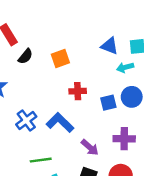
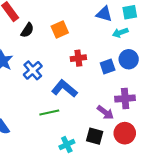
blue cross: (26, 120) -> (33, 70), moved
purple arrow: (90, 147) -> (105, 112), moved
green line: (41, 160) -> (49, 113), moved

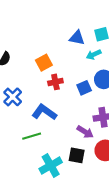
orange square: (60, 29) -> (44, 63), moved
cyan cross: (67, 145) -> (51, 165), size x1.5

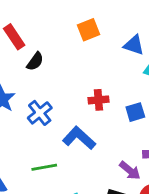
orange square: (44, 63) -> (89, 30), moved
green line: (32, 136) -> (44, 167), moved

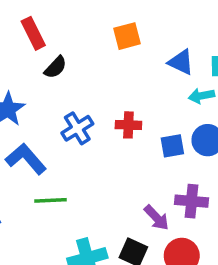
blue cross: (40, 113) -> (77, 128), moved
blue L-shape: (79, 138) -> (26, 159), moved

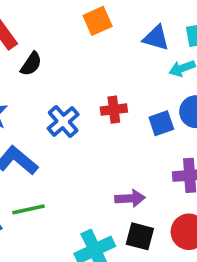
green line: (51, 200) -> (28, 209), moved
purple arrow: (157, 218) -> (130, 198), moved, turned -40

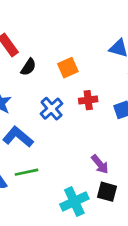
orange square: (98, 21) -> (68, 68), moved
purple arrow: (130, 198) -> (100, 164), turned 54

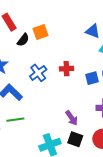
orange square: (68, 68) -> (41, 32), moved

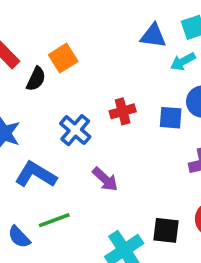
blue square: (92, 78) -> (171, 118), turned 32
purple arrow: (72, 118) -> (105, 179), moved

